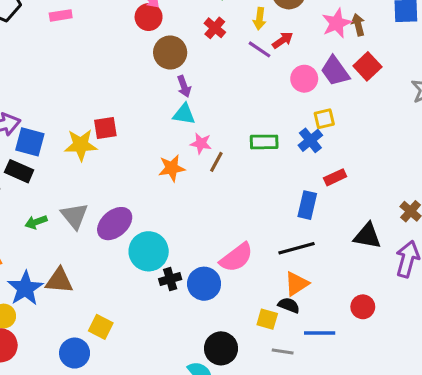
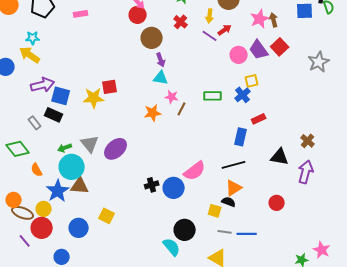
cyan circle: (149, 251) -> (72, 167), moved
blue line: (320, 333) -> (247, 234), moved
blue circle: (75, 353) -> (79, 228), moved

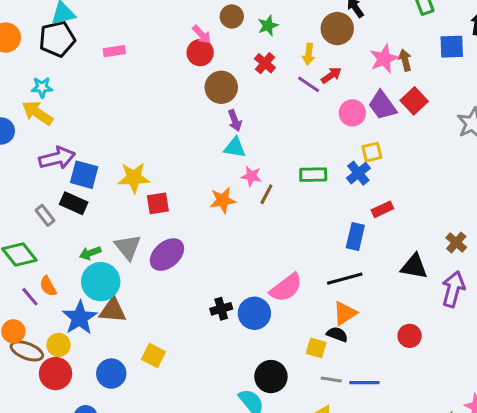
red square: (110, 87) -> (158, 203), moved
purple line: (25, 241) -> (30, 297), moved

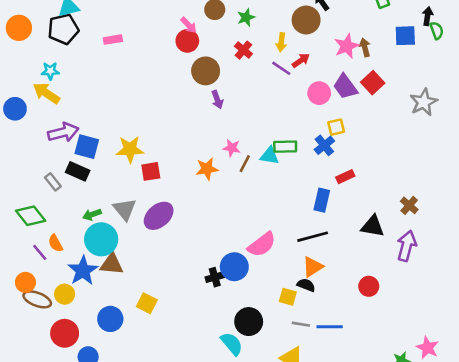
cyan triangle: (235, 148) -> (270, 156), moved
black cross: (221, 309) -> (215, 277), moved
red circle: (56, 374) -> (65, 333), moved

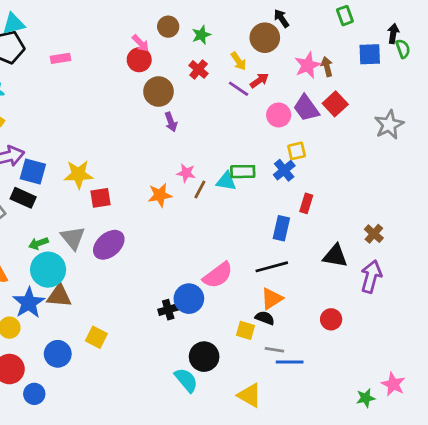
yellow arrow: (281, 42) -> (239, 61), turned -42
red rectangle: (345, 177) -> (306, 203), turned -48
gray line: (301, 324) -> (274, 350), moved

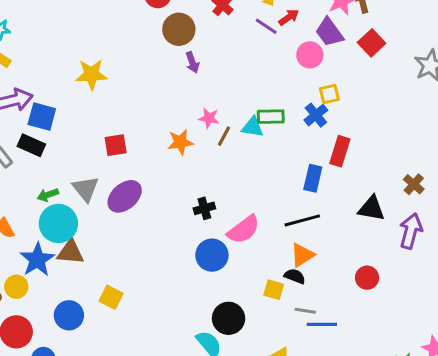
purple trapezoid: (306, 108) -> (329, 32), moved
yellow star: (78, 174) -> (92, 74), moved
red rectangle: (306, 203) -> (340, 151), size x1.4
black cross: (168, 310) -> (204, 208), moved

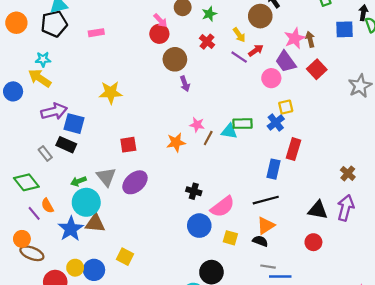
black cross: (204, 208) -> (194, 191), turned 32
black triangle: (372, 208) -> (318, 210), moved
yellow circle: (16, 287) -> (75, 268), moved
yellow square: (274, 290) -> (230, 238), moved

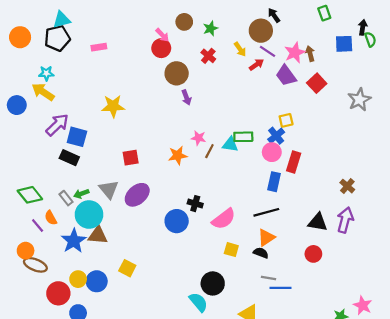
purple line: (239, 57) -> (267, 51), moved
pink circle: (271, 78) -> (272, 152), moved
purple arrow: (54, 111) -> (57, 125), turned -30
gray rectangle: (45, 154) -> (66, 198), moved
blue circle: (199, 226) -> (177, 221), moved

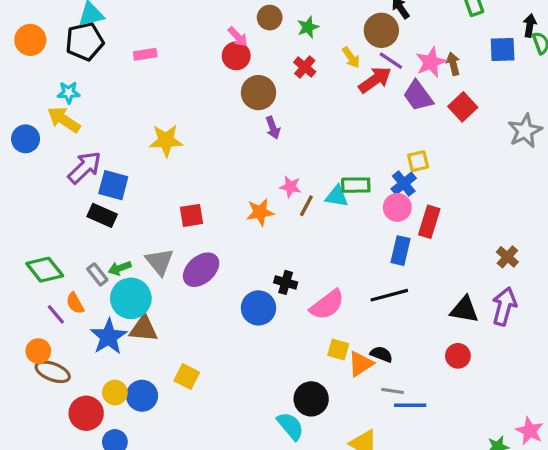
red arrow: (256, 65) -> (375, 80), size x1.5
orange triangle: (266, 238) -> (361, 364), moved

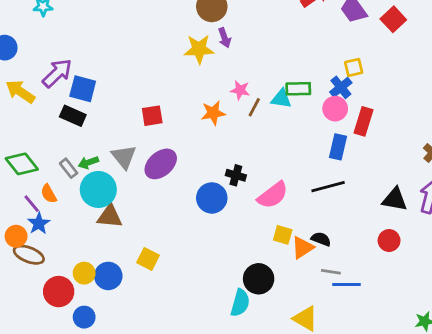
yellow arrow: (64, 120) -> (20, 92), moved
yellow star: (166, 140) -> (199, 49), moved
blue star: (109, 337) -> (39, 223), moved, size x0.7
cyan semicircle: (290, 426) -> (240, 303), turned 56

